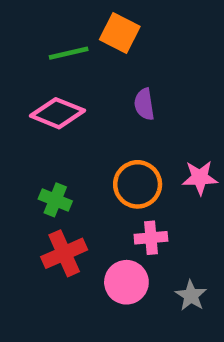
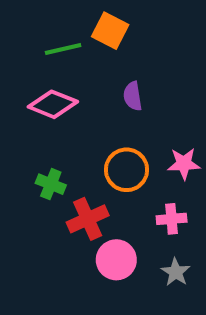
pink cross: (151, 238) -> (172, 219), moved
red cross: (64, 253) -> (88, 219), moved

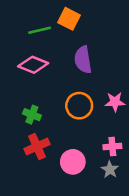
purple semicircle: (133, 96) -> (83, 60), size x1.5
red cross: (88, 219) -> (37, 147), moved
pink cross: (172, 219) -> (112, 147), moved

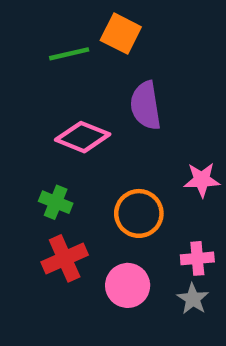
pink diamond: (33, 65) -> (83, 137), moved
orange circle: (79, 106) -> (139, 213), moved

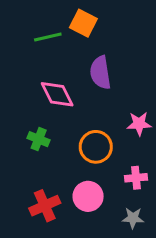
pink diamond: (83, 137) -> (57, 94), turned 42
red cross: (65, 258) -> (45, 206), moved
gray star: (193, 299) -> (133, 218), moved, turned -30

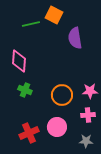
purple semicircle: (100, 73) -> (75, 38), moved
pink diamond: (57, 94) -> (19, 61), moved, turned 30
pink star: (139, 124) -> (90, 91), moved

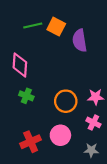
orange square: (54, 15) -> (56, 27), moved
pink cross: (88, 115) -> (93, 122), turned 32

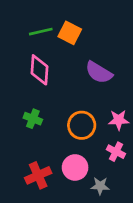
purple semicircle: (80, 40) -> (99, 72), moved, turned -50
pink diamond: (20, 65) -> (39, 70), moved
gray star: (91, 150) -> (100, 186), moved

